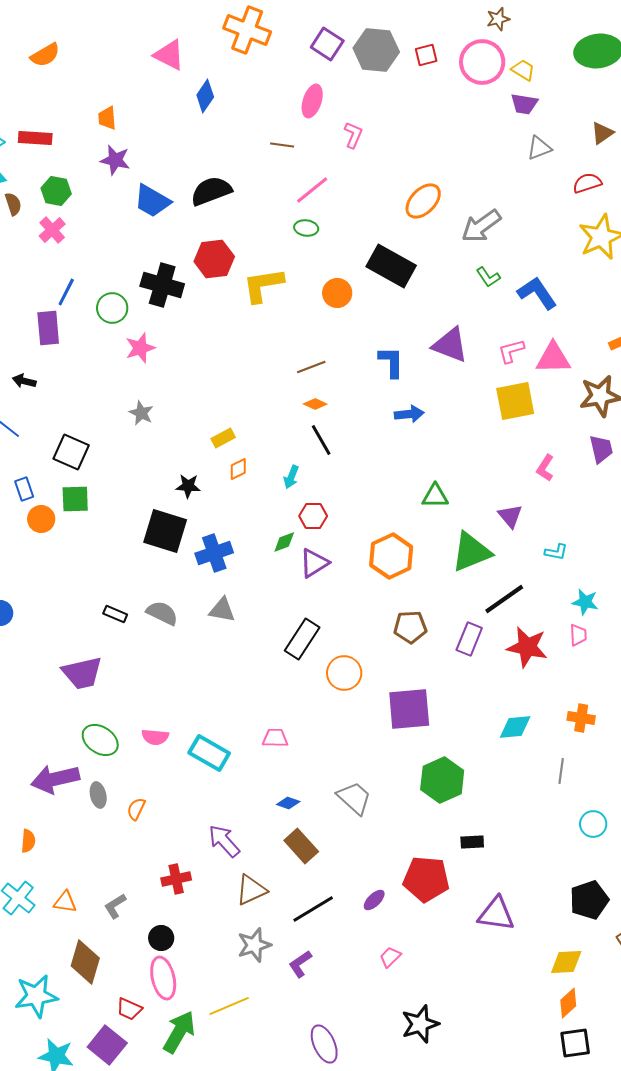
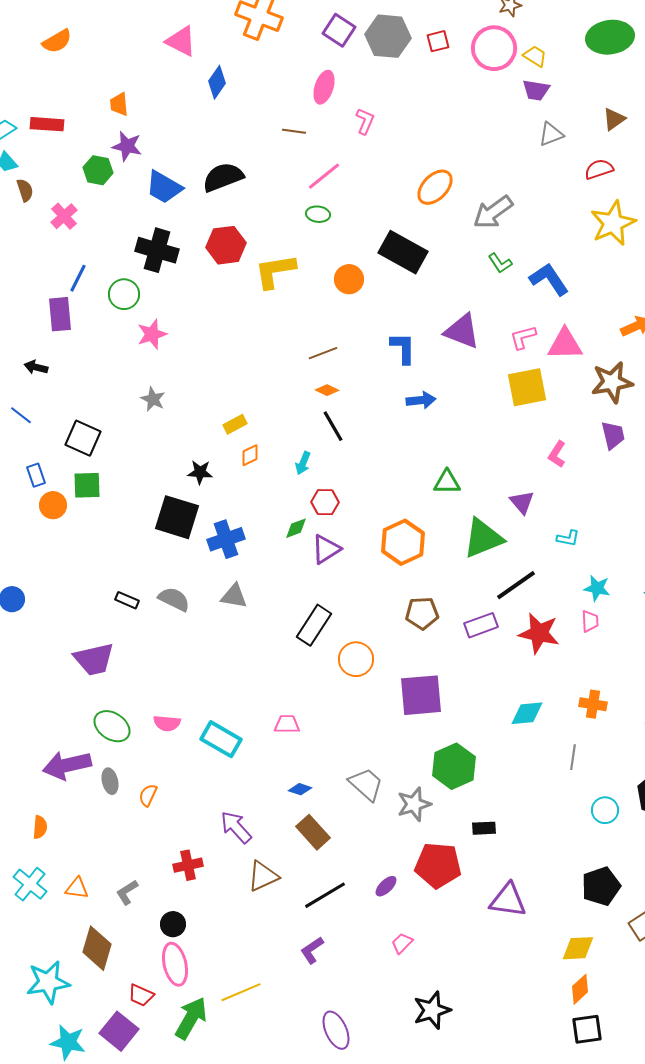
green hexagon: (56, 191) -> (98, 170), moved
black cross: (162, 285) -> (157, 250), moved
purple rectangle: (469, 639) -> (481, 625), turned 48
gray star: (254, 945) -> (414, 804), moved

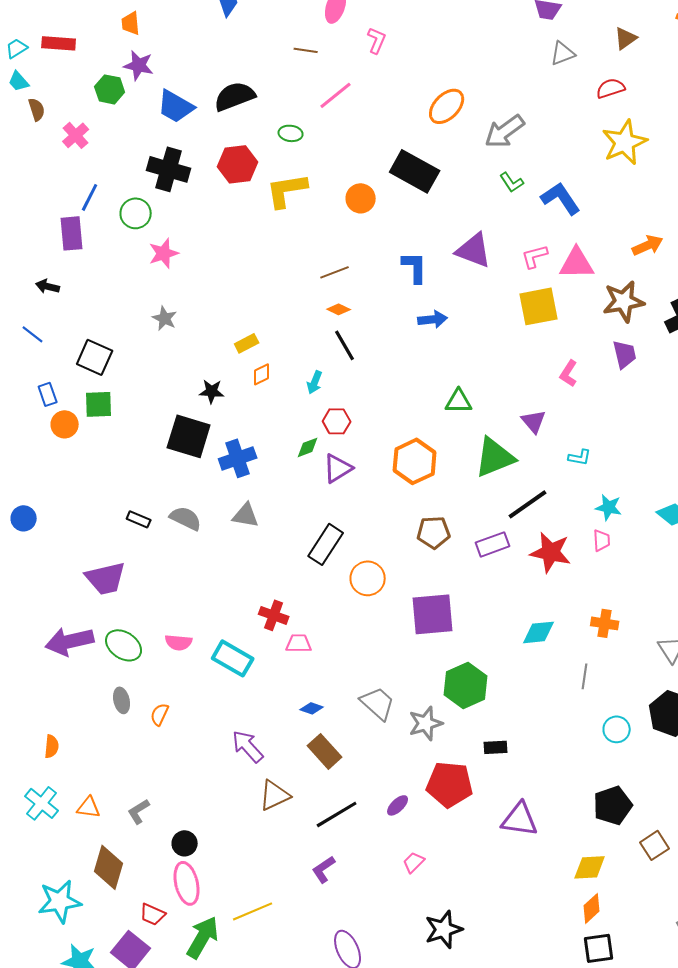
green ellipse: (318, 214) -> (291, 133), moved
purple arrow: (67, 765) -> (70, 641), moved
red cross: (188, 865) -> (274, 615), moved, turned 32

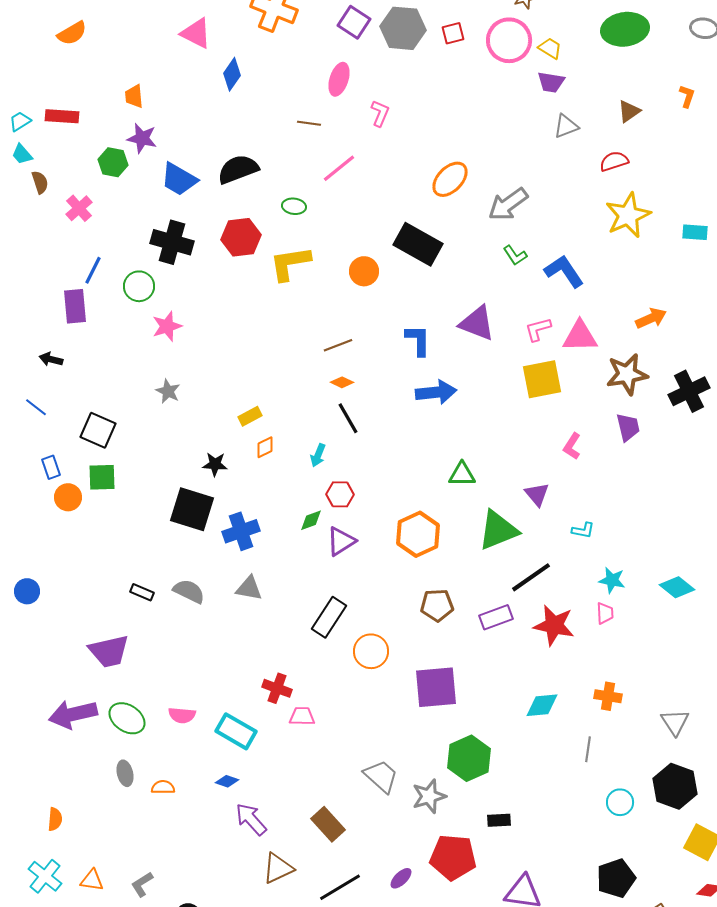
blue arrow: (433, 319) -> (436, 392), size x1.4
blue diamond: (312, 708) -> (227, 781), moved
orange semicircle: (160, 714) -> (163, 787), turned 65

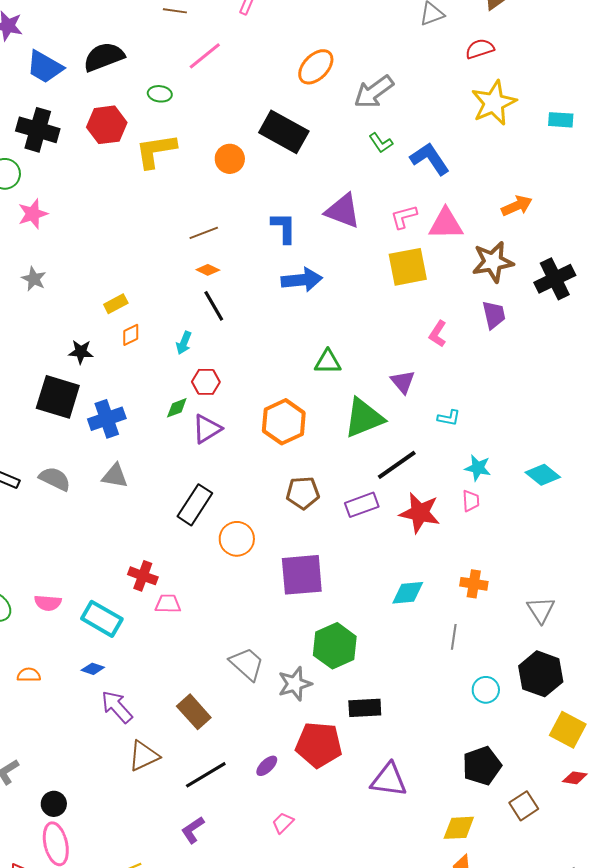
black rectangle: (499, 820) -> (365, 708), size x1.4

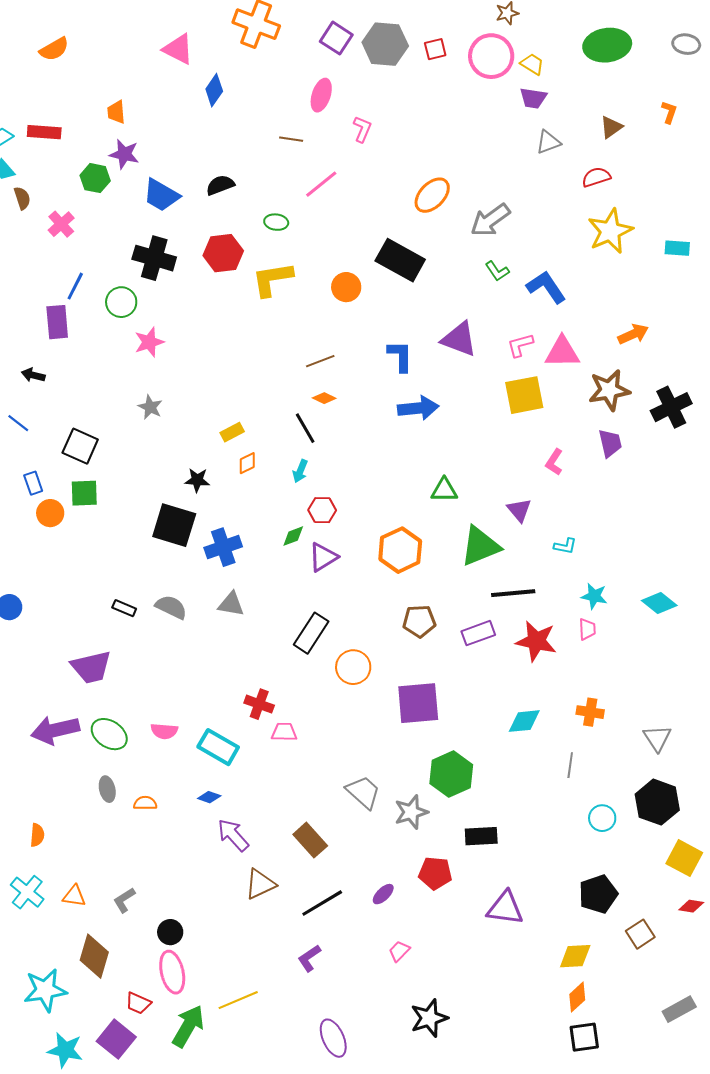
black semicircle: (104, 57) -> (220, 185), size x0.7
black line: (214, 306) -> (305, 428), moved
black line: (397, 465) -> (513, 593), turned 30
red pentagon: (319, 745) -> (435, 873), size x0.7

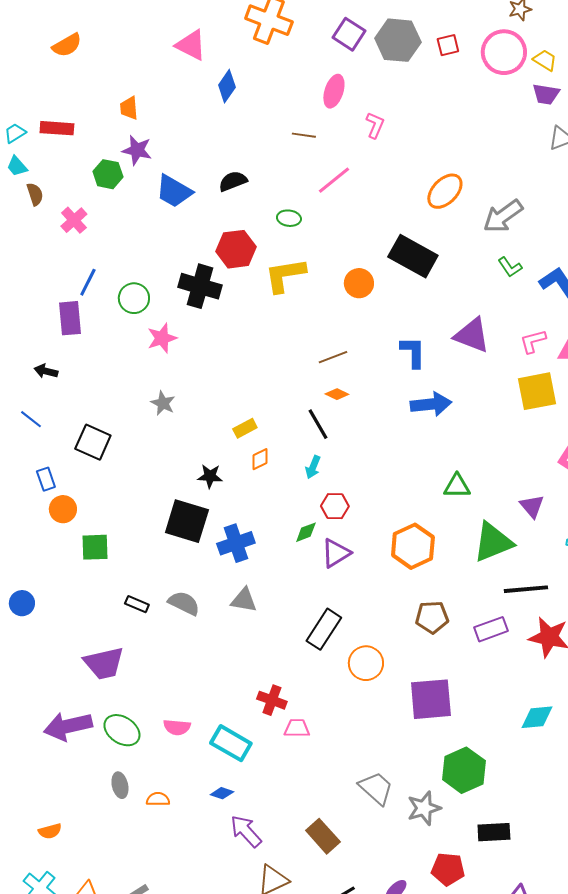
black cross: (154, 258) -> (200, 286), moved
green square: (84, 493) -> (95, 547), moved
orange semicircle: (37, 835) -> (50, 831), turned 70

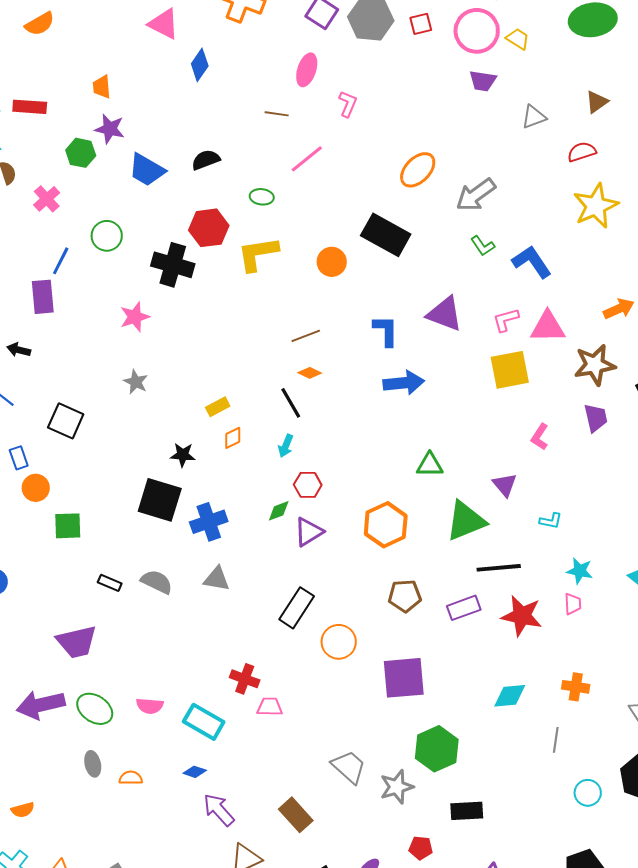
purple trapezoid: (546, 94) -> (483, 81), moved
green circle: (134, 298) -> (107, 236), moved
red pentagon: (448, 869) -> (421, 848), size x0.7

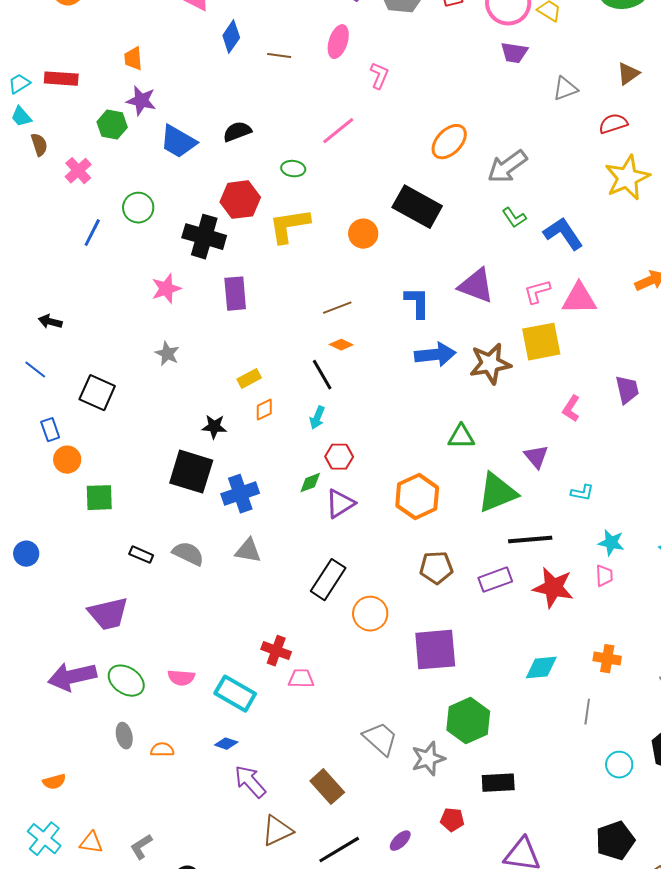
brown line: (277, 114) -> (279, 56), moved
purple rectangle: (43, 297) -> (235, 294), moved
brown star: (595, 365) -> (490, 364), moved

